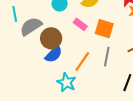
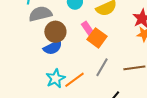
orange square: (104, 29) -> (97, 38), moved
orange line: (82, 62) -> (74, 80), moved

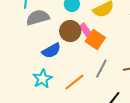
brown circle: (55, 32) -> (70, 31), moved
cyan star: (55, 78) -> (42, 79), moved

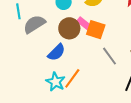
gray line: (101, 69) -> (110, 56), turned -48
orange line: (74, 82) -> (72, 78), moved

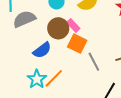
orange square: (96, 30) -> (77, 44), moved

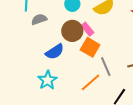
gray semicircle: (24, 19) -> (39, 19), size x0.7
orange line: (54, 78) -> (90, 82), moved

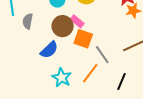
gray semicircle: (39, 19) -> (28, 21), turned -49
cyan star: (48, 80) -> (62, 78), moved

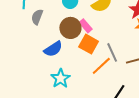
gray line: (102, 55) -> (112, 52), moved
orange line: (90, 73) -> (101, 66), moved

